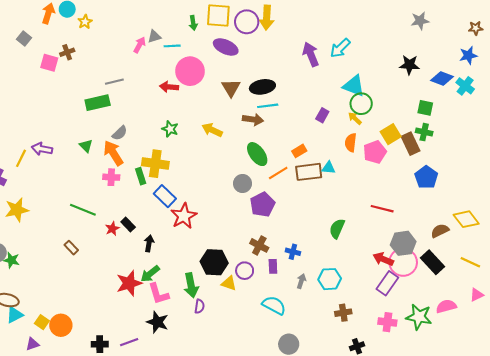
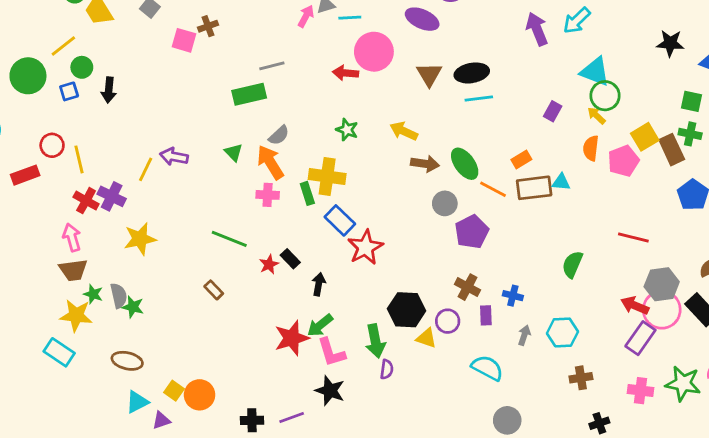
brown arrow: (253, 119) -> (425, 164), moved
orange line: (278, 173) -> (493, 189), turned 60
cyan triangle: (15, 315) -> (137, 402), moved

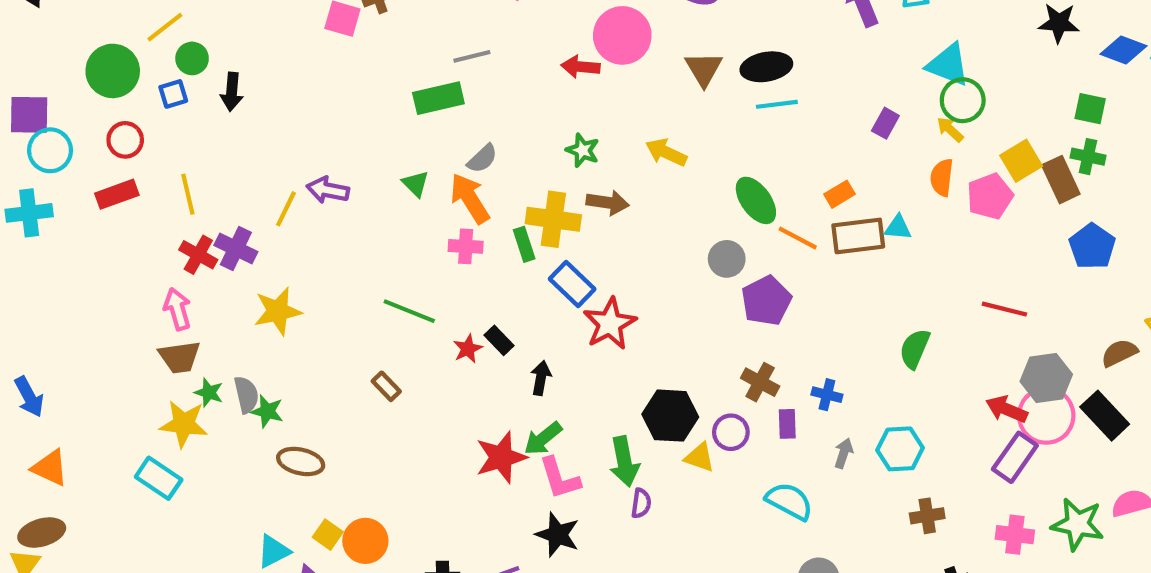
red circle: (52, 145) -> (125, 140), moved
brown arrow: (425, 164) -> (608, 203), moved
red rectangle: (25, 175) -> (117, 194), moved
brown ellipse: (127, 361) -> (301, 461), moved

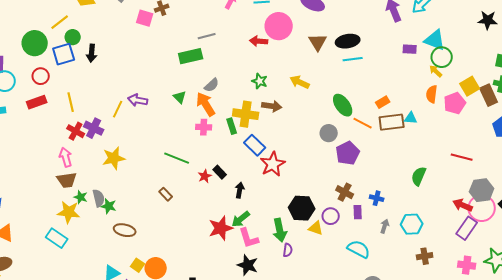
blue square: (173, 94) -> (64, 54), size x1.6
purple rectangle: (885, 123) -> (410, 49), moved, turned 64

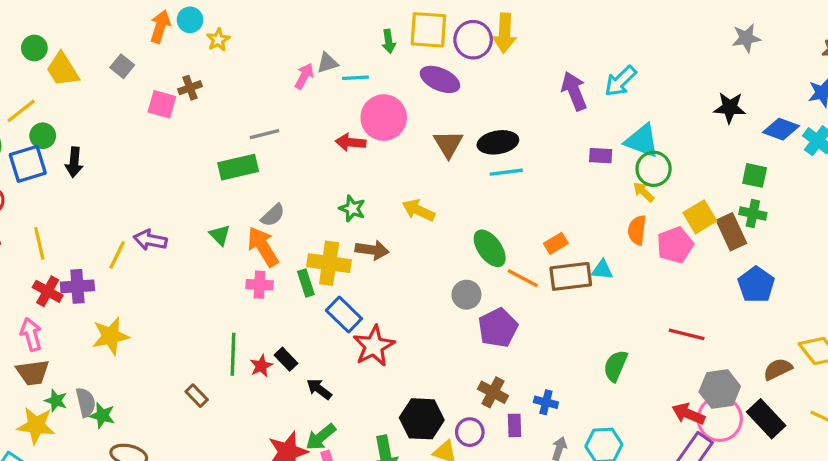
purple cross: (94, 128) -> (77, 286), turned -30
green line: (177, 158) -> (233, 354), moved, turned 70
black arrow: (240, 190) -> (319, 389), turned -63

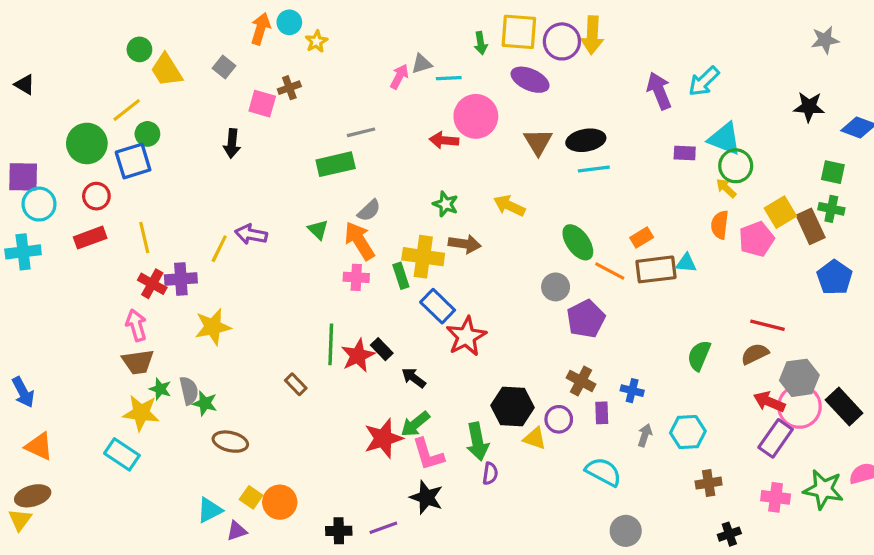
black arrow: (74, 162) -> (232, 143), moved
red star: (261, 366) -> (358, 356), size x1.5
brown semicircle: (778, 369) -> (755, 354), moved

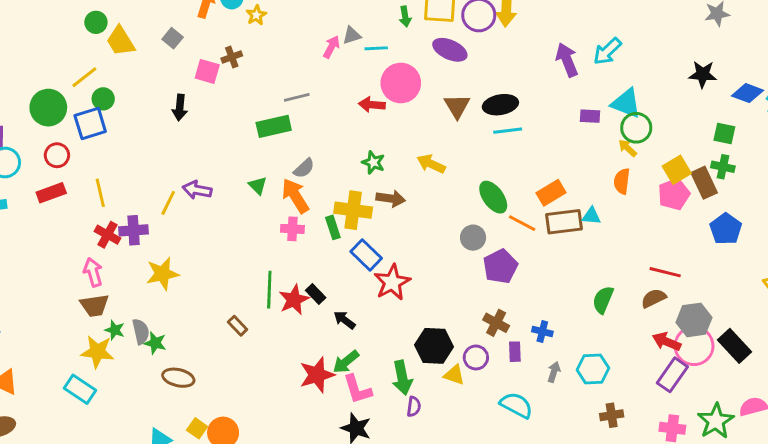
orange rectangle: (642, 238) -> (551, 193), size x1.4
pink pentagon: (756, 239) -> (674, 194), moved
green star: (823, 489) -> (716, 421), turned 30

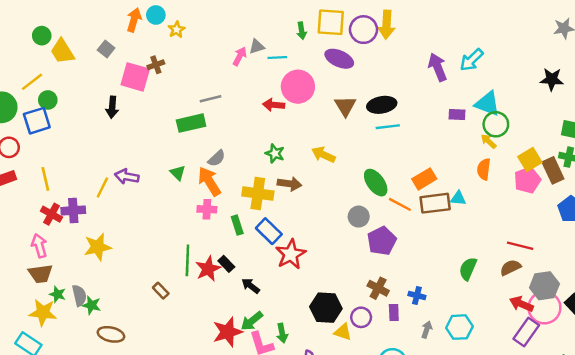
pink square: (207, 71) -> (135, 77), size x1.4
green rectangle: (333, 227) -> (237, 225), moved
green arrow: (402, 378) -> (282, 333), moved, size x0.7

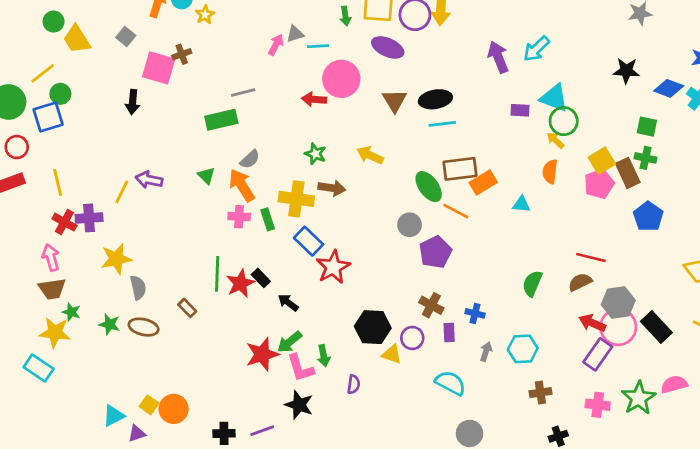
brown rectangle: (435, 203) -> (460, 169), moved
green rectangle: (237, 225) -> (268, 219), moved
gray semicircle: (79, 295) -> (138, 287), moved
brown ellipse: (111, 334) -> (144, 327), moved

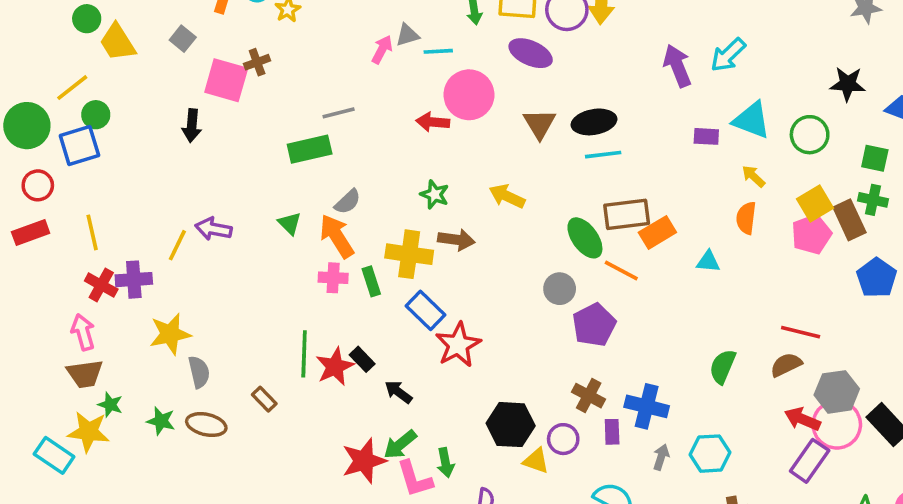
green circle: (564, 121) -> (810, 135), moved
blue cross: (475, 313) -> (647, 406), size x1.6
cyan rectangle: (39, 368) -> (54, 455), moved

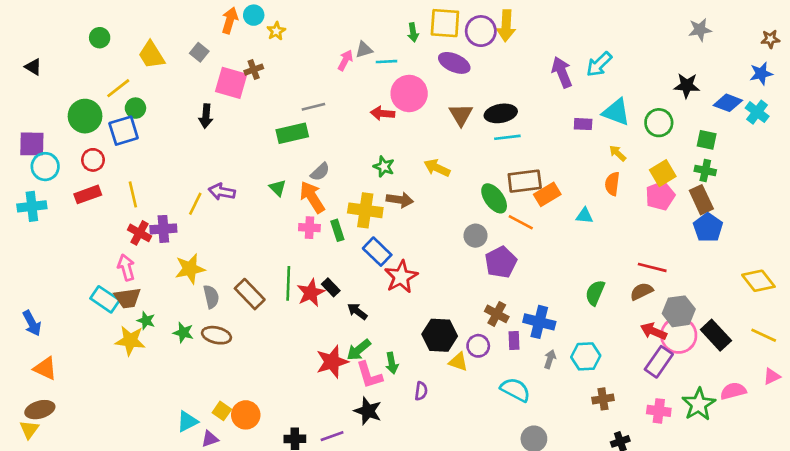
green circle: (87, 19) -> (100, 38), moved
brown rectangle: (849, 220) -> (701, 200), moved
brown rectangle: (264, 399) -> (250, 294), moved, size x1.6
cyan rectangle: (54, 455) -> (105, 299), moved

